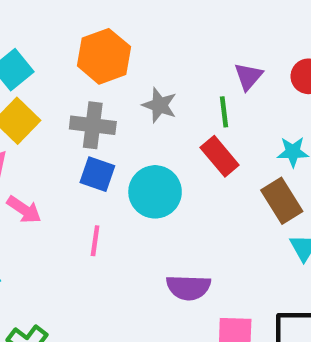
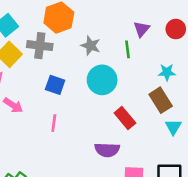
gray cross: (93, 125) -> (40, 46), moved
red rectangle: (220, 156) -> (125, 118), moved
cyan circle: (155, 192) -> (102, 80), moved

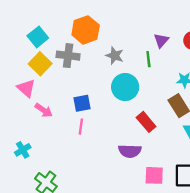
blue square: (55, 85) -> (82, 103), moved, turned -30

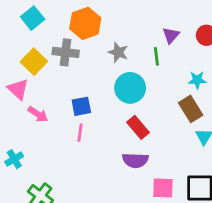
cyan square: (38, 37) -> (33, 18), moved
red rectangle: (146, 122) -> (138, 127), moved

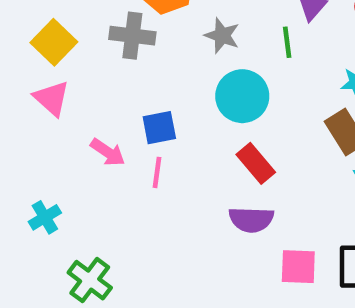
yellow square: (34, 62) -> (54, 42), moved
pink arrow: (38, 114) -> (108, 152), moved

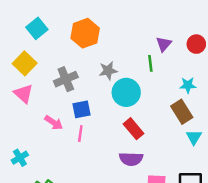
gray cross: (132, 36) -> (66, 79), moved, turned -30
gray star: (222, 36) -> (108, 71), moved, turned -30

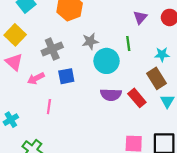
green line: (150, 63) -> (128, 44), moved
pink arrow: (54, 123) -> (36, 78), moved, turned 119
red rectangle: (133, 129) -> (137, 98), moved
pink line: (80, 134) -> (49, 107), moved
purple semicircle: (131, 159) -> (111, 95), moved

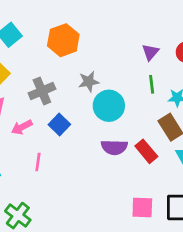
green line: (128, 44) -> (152, 84), moved
blue square: (66, 76) -> (59, 124), turned -35

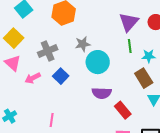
purple triangle: (150, 52) -> (129, 22), size x1.5
red rectangle: (146, 151) -> (123, 110), moved
pink line: (38, 162) -> (52, 120), moved

